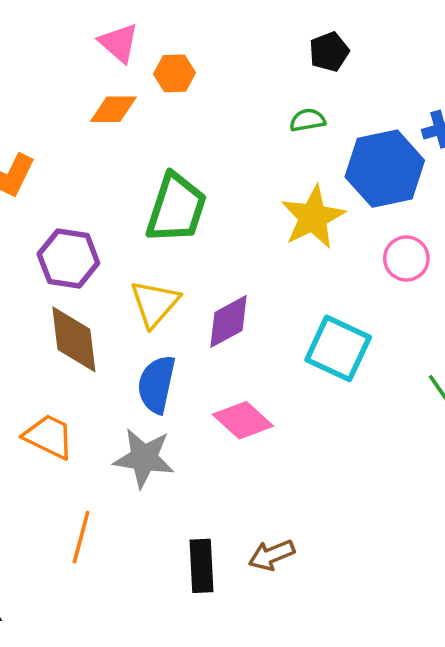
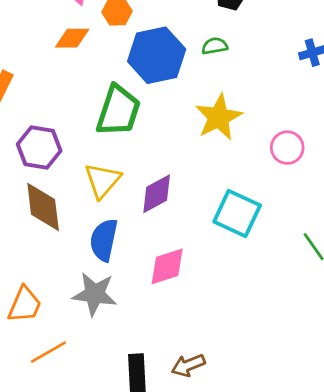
blue hexagon: (385, 169) -> (157, 55), moved
pink diamond: (243, 420) -> (167, 266), turned -60
orange trapezoid: (49, 436) -> (25, 305), moved, turned 87
orange line: (81, 537) -> (48, 352), turned 45

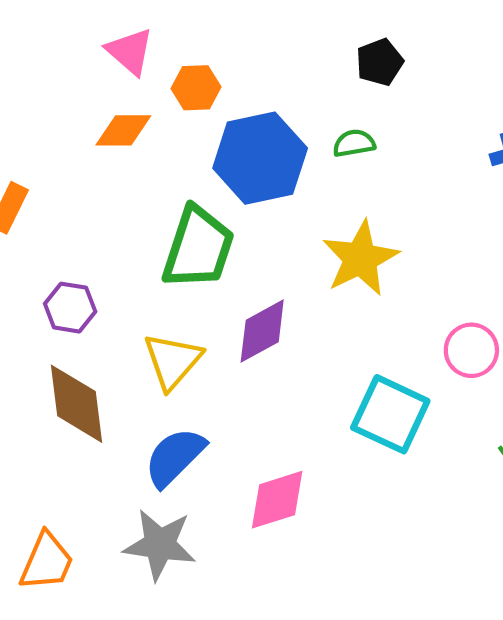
purple hexagon: (39, 148) -> (70, 308), size x0.7
pink circle: (287, 148) -> (471, 350), moved
purple diamond: (157, 194) -> (262, 331), moved
blue semicircle: (104, 240) -> (175, 457), turned 33

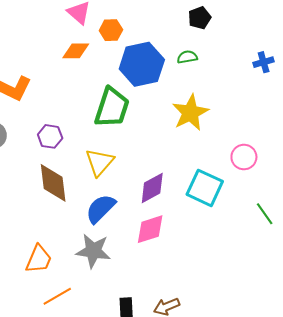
purple diamond: (262, 331) -> (152, 188), moved

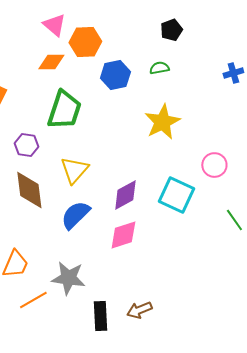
orange hexagon: (111, 30) -> (85, 42), size x1.4
blue hexagon: (142, 64) -> (115, 75), size x0.7
green trapezoid: (112, 108) -> (64, 110), moved
gray star: (93, 251) -> (68, 278), moved

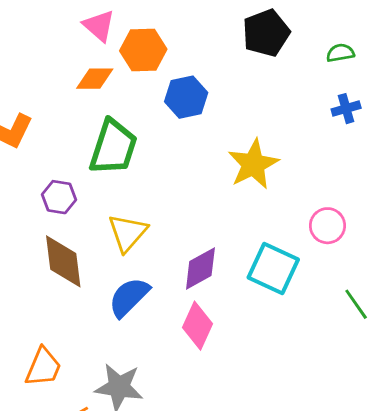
black pentagon: (171, 30) -> (266, 33), size x1.5
green semicircle: (159, 68) -> (340, 53), moved
blue cross: (233, 73) -> (346, 109), moved
pink diamond: (123, 235) -> (198, 326), turned -48

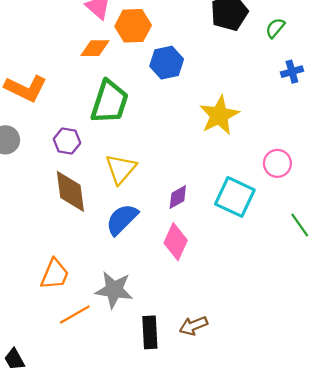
green semicircle: (340, 53) -> (275, 28), moved, turned -40
purple diamond: (200, 269) -> (178, 197), size x0.7

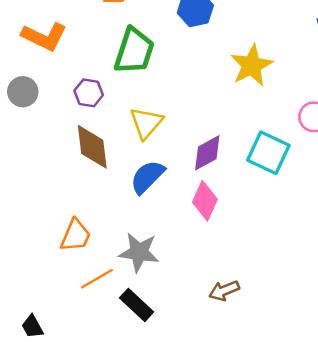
purple diamond: (178, 197) -> (207, 153), size x1.4
black rectangle: (150, 332) -> (137, 305), moved, turned -44

